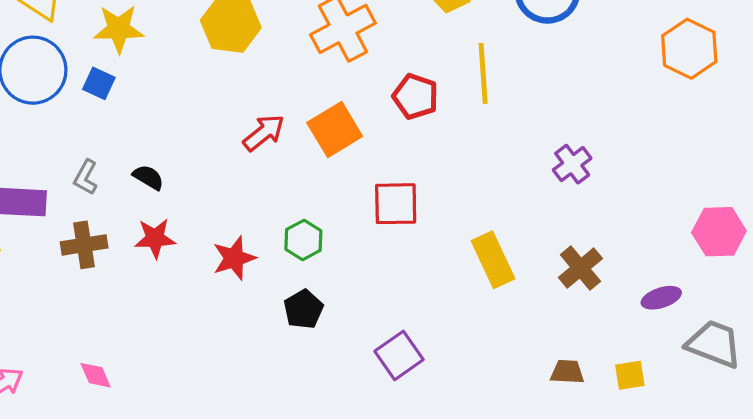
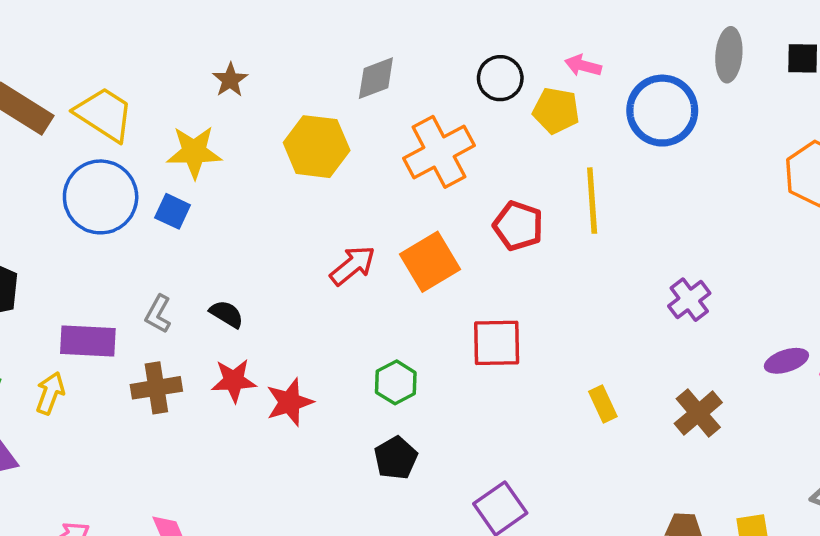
red star: (234, 258) -> (290, 402), moved
yellow rectangle: (493, 260) -> (603, 404), size x0.6
purple ellipse: (661, 298) -> (786, 361), moved

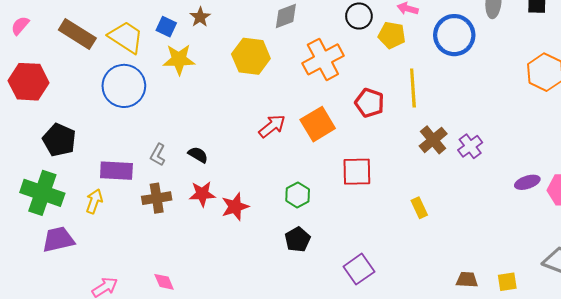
blue square: (173, 211) -> (166, 27), moved
brown cross: (698, 413) -> (433, 140), moved

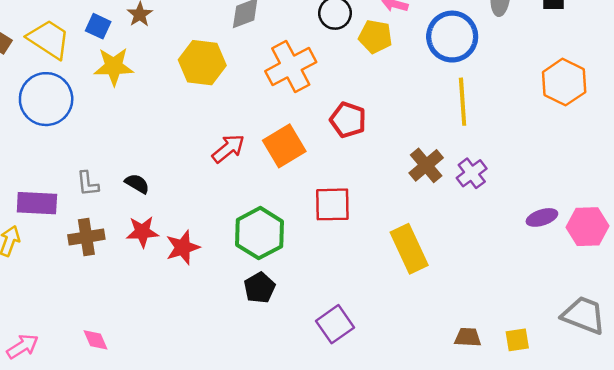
yellow line: (413, 88) -> (463, 102), moved
gray L-shape: (158, 155) -> (88, 184), turned -35
green hexagon: (298, 195) -> (260, 233), size x1.6
yellow rectangle: (419, 208) -> (409, 249), size x1.8

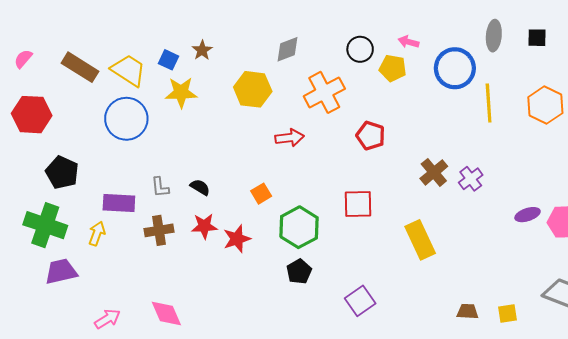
yellow line: (463, 102) -> (489, 103), moved
orange square: (284, 146) -> (261, 194), moved, size x0.6
red arrow: (228, 149) -> (290, 138), moved, turned 32
pink diamond: (96, 340) -> (166, 314), size x1.5

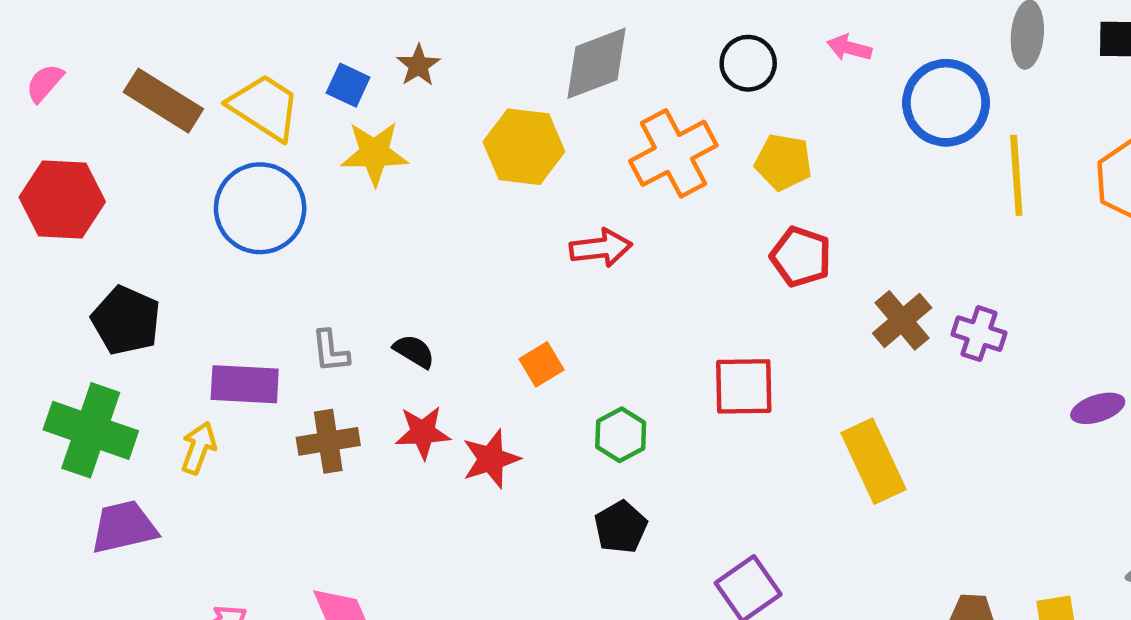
gray diamond: (287, 49) -> (596, 63), size x1.4
yellow pentagon: (393, 68) -> (783, 162), moved
red pentagon: (371, 136) -> (801, 257), moved
purple cross: (471, 179) -> (979, 334), turned -35
green hexagon: (299, 227) -> (621, 435), size x0.6

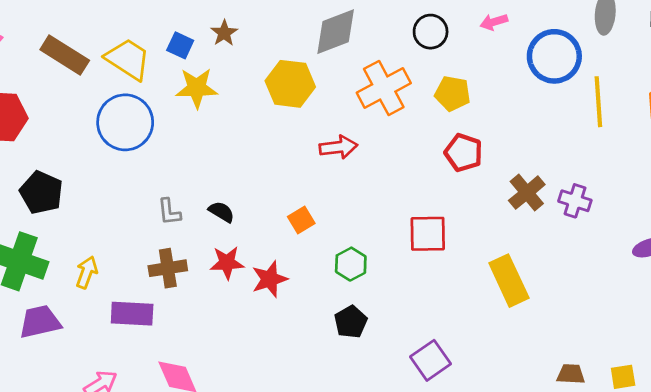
pink arrow: (849, 48) -> (494, 22), turned -32
purple rectangle: (245, 384) -> (132, 314), moved

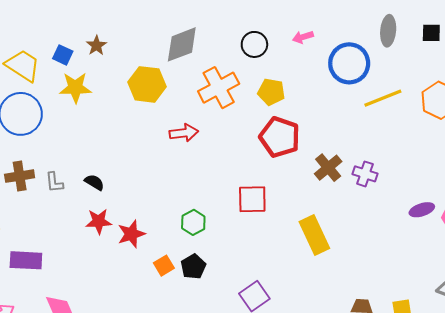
yellow line: (598, 102) -> (383, 98), turned 72
red pentagon: (464, 153) -> (280, 137), size x1.4
orange square: (301, 220) -> (164, 266), moved
brown cross: (168, 268) -> (20, 176), moved

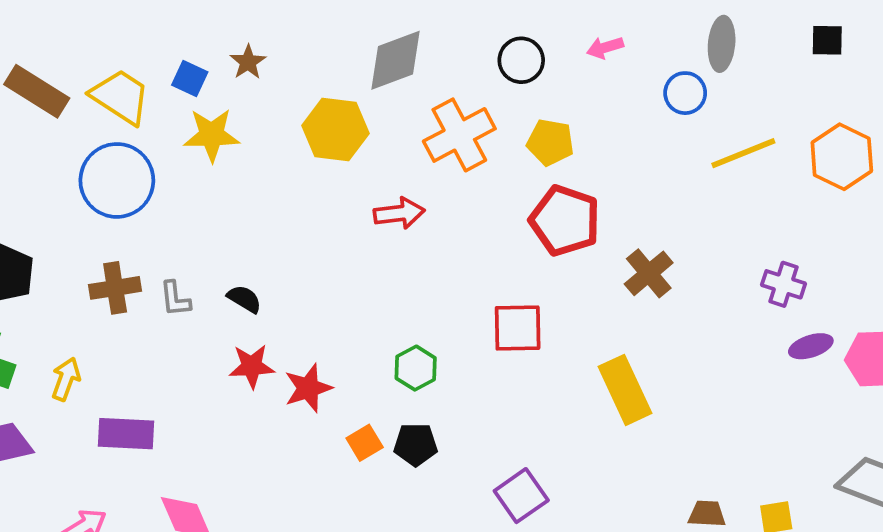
gray ellipse: (388, 31) -> (722, 44), moved
blue circle: (349, 63) -> (685, 93), size x0.6
purple cross: (365, 174) -> (784, 284), moved
black pentagon: (193, 267) -> (416, 445), turned 30

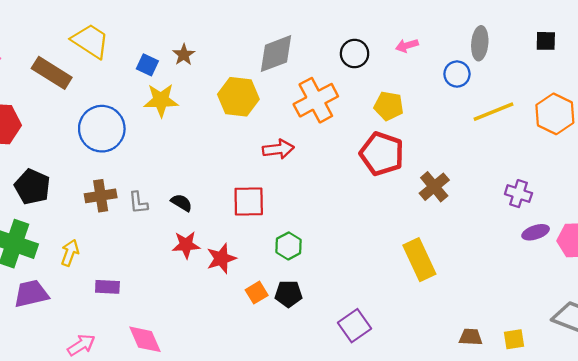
yellow trapezoid: (121, 97) -> (90, 41), moved
yellow pentagon: (550, 142) -> (389, 106), moved
red square: (518, 328) -> (249, 202), moved
purple rectangle: (126, 434) -> (107, 287), size x0.7

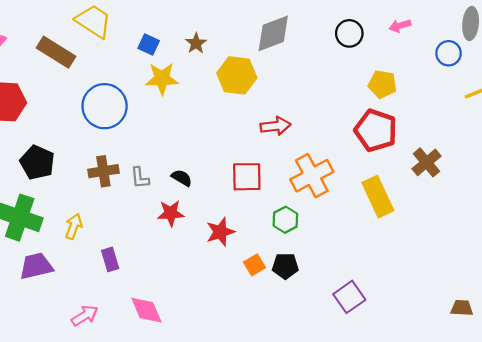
brown star: (184, 55) -> (196, 43), moved
orange cross: (316, 100) -> (312, 176), moved
red star: (186, 245) -> (171, 213), moved
yellow rectangle: (419, 260) -> (378, 197), moved
purple rectangle: (107, 287) -> (110, 259), turned 70

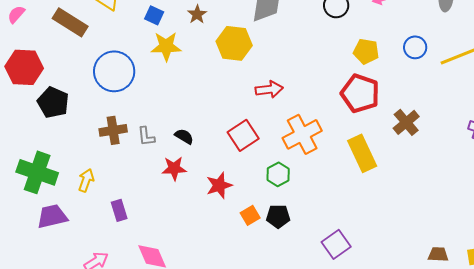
blue circle: (449, 53) -> (415, 47), moved
black pentagon: (37, 162) -> (53, 102), moved
red square: (247, 177) -> (243, 135), turned -32

